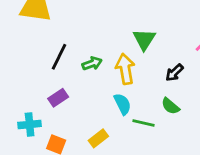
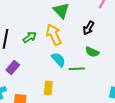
yellow rectangle: (98, 138) -> (48, 88), turned -32

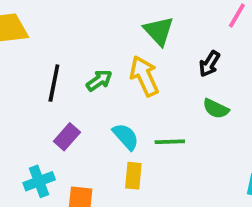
cyan semicircle: (58, 60) -> (126, 137), moved
green line: (77, 69) -> (170, 142), moved

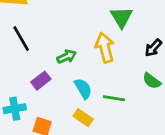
green arrow: (99, 80) -> (67, 57), moved
black line: (54, 83) -> (21, 39), moved, turned -52
yellow rectangle: (133, 176) -> (83, 118), turned -72

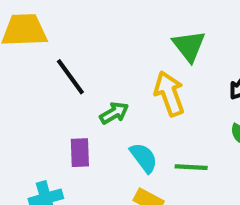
black line: (21, 39) -> (70, 77), moved
purple rectangle: (41, 81) -> (80, 153), turned -48

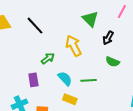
green triangle: (189, 46) -> (90, 19), moved
black line: (70, 77) -> (35, 26), moved

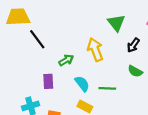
black line: (35, 26) -> (37, 39), moved

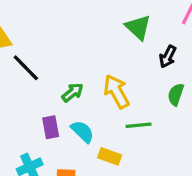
yellow arrow: (95, 50) -> (116, 91), moved
green semicircle: (135, 71) -> (176, 94), turned 88
cyan semicircle: (82, 84) -> (82, 132), moved

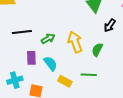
black line: (26, 68) -> (22, 32), moved, turned -60
green semicircle: (176, 94) -> (97, 50), moved
green line: (139, 125) -> (89, 75), moved

